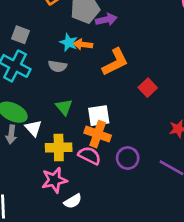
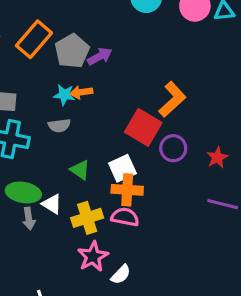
orange L-shape: (115, 62) -> (172, 99), moved
red square: (148, 88) -> (143, 127), moved, size x1.6
purple circle: (128, 158) -> (173, 148), moved

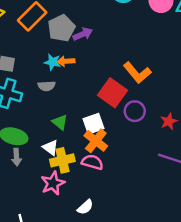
orange L-shape: (172, 99) -> (137, 73), turned 88
orange cross: (127, 190) -> (96, 141), turned 30
white triangle: (52, 204) -> (51, 148), moved
pink star: (93, 256) -> (53, 183), moved

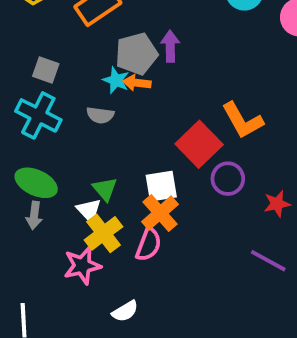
gray pentagon: (61, 28) -> (136, 54), moved
purple arrow: (83, 34) -> (170, 46), turned -78
green triangle: (60, 122) -> (105, 189), moved
yellow cross: (62, 160) -> (103, 233), turned -35
pink semicircle: (92, 162) -> (149, 244), turned 85

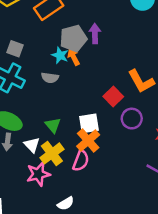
orange arrow: (137, 83) -> (73, 57), turned 56
red square: (199, 144) -> (113, 96), size x0.7
white triangle: (89, 210) -> (32, 145), moved

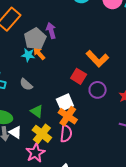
gray semicircle: (50, 78) -> (26, 84), moved, turned 48
white triangle: (32, 145) -> (15, 132), moved

